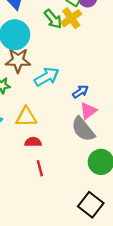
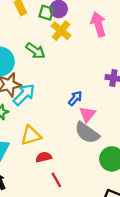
yellow cross: (71, 18) -> (61, 31), moved
green arrow: (53, 19) -> (35, 51), moved
cyan arrow: (47, 77) -> (24, 95), moved

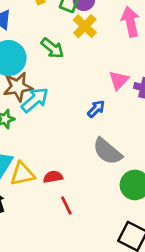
pink triangle: (87, 114) -> (119, 80), moved
yellow triangle: (31, 135) -> (22, 174), moved

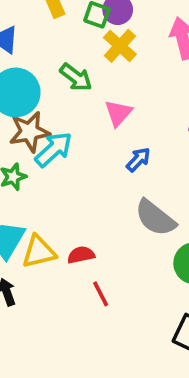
pink triangle: (119, 80) -> (118, 113), moved

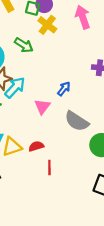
pink triangle: (118, 113) -> (42, 107), moved
red line: (101, 294) -> (49, 168), turned 32

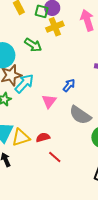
yellow cross: (47, 25) -> (55, 27), turned 30
red line: (49, 168) -> (55, 157), turned -48

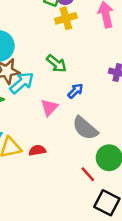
green arrow: (33, 45) -> (56, 64), moved
red line: (55, 157) -> (88, 174), moved

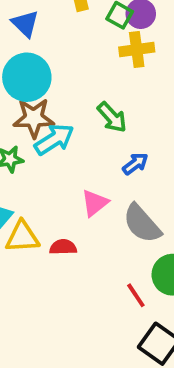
pink triangle: (49, 107) -> (95, 203), moved

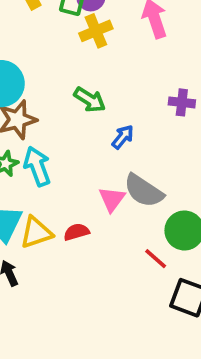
cyan arrow: (54, 139) -> (37, 166), moved, turned -63
pink triangle: (95, 203) -> (112, 199), moved

